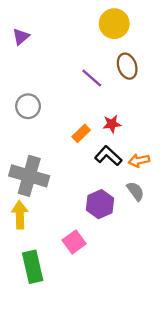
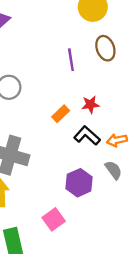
purple line: (92, 78) -> (71, 60), turned 40

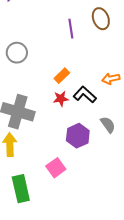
red star: (90, 105) -> (61, 99), moved
orange arrow: (117, 140) -> (111, 79), moved

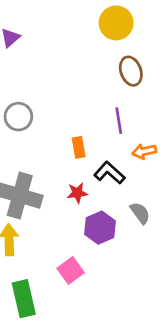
purple line: (71, 29) -> (119, 121), moved
orange rectangle: (62, 76) -> (79, 147), turned -56
red star: (61, 99) -> (77, 193), moved

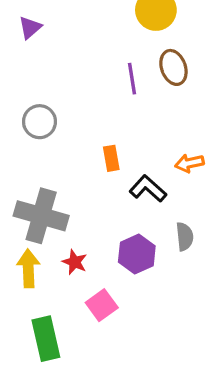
purple line: (119, 121) -> (132, 79), moved
red star: (77, 193) -> (75, 262), moved, turned 30
gray semicircle: (140, 213) -> (185, 237), turned 30

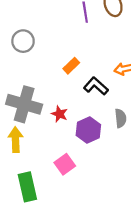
orange rectangle: (111, 158) -> (71, 66), turned 56
red star: (75, 262) -> (59, 114), moved

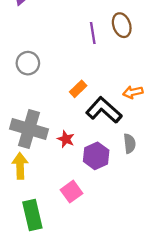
black L-shape: (96, 86) -> (104, 110), size x1.4

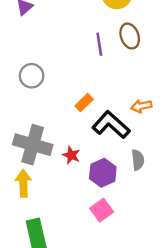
pink square: (71, 192) -> (102, 210), moved

